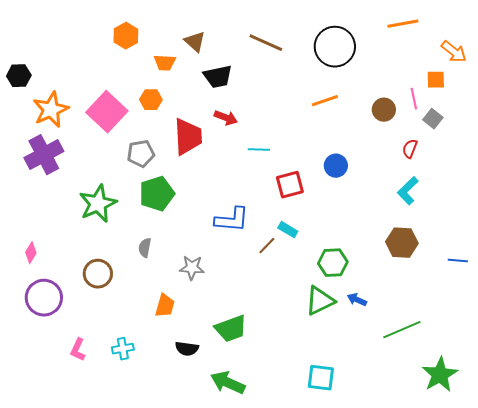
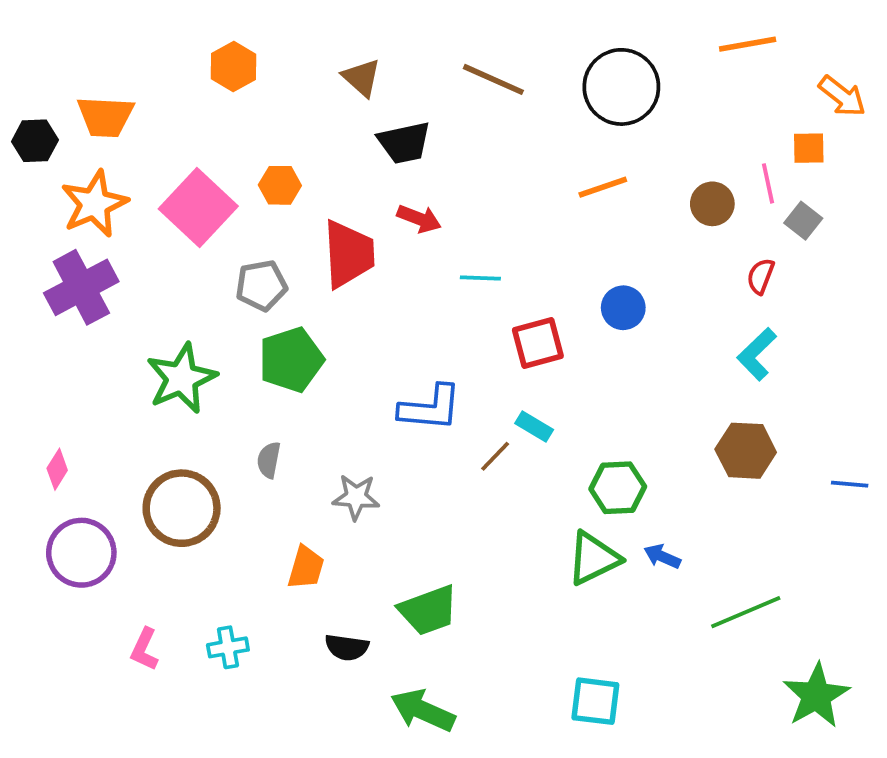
orange trapezoid: (165, 63) -> (105, 117), moved, size x1.4
brown circle: (98, 274) -> (182, 508), size x1.4

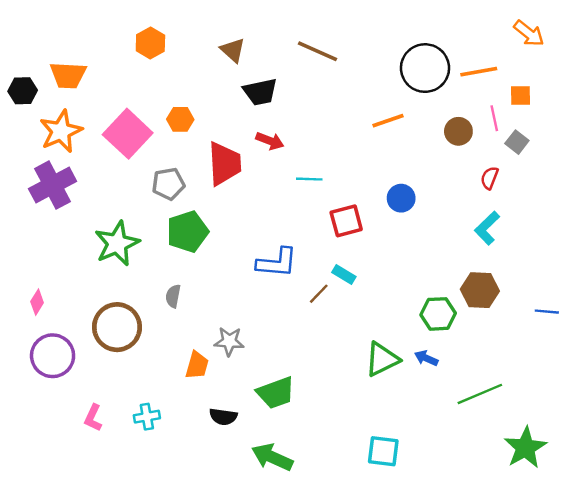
orange line: (748, 44) -> (479, 72), moved
black circle: (621, 87) -> (425, 68), moved
orange arrow: (842, 96) -> (529, 33), moved
green hexagon: (618, 488) -> (438, 314), moved
gray star: (356, 497) -> (229, 341), moved

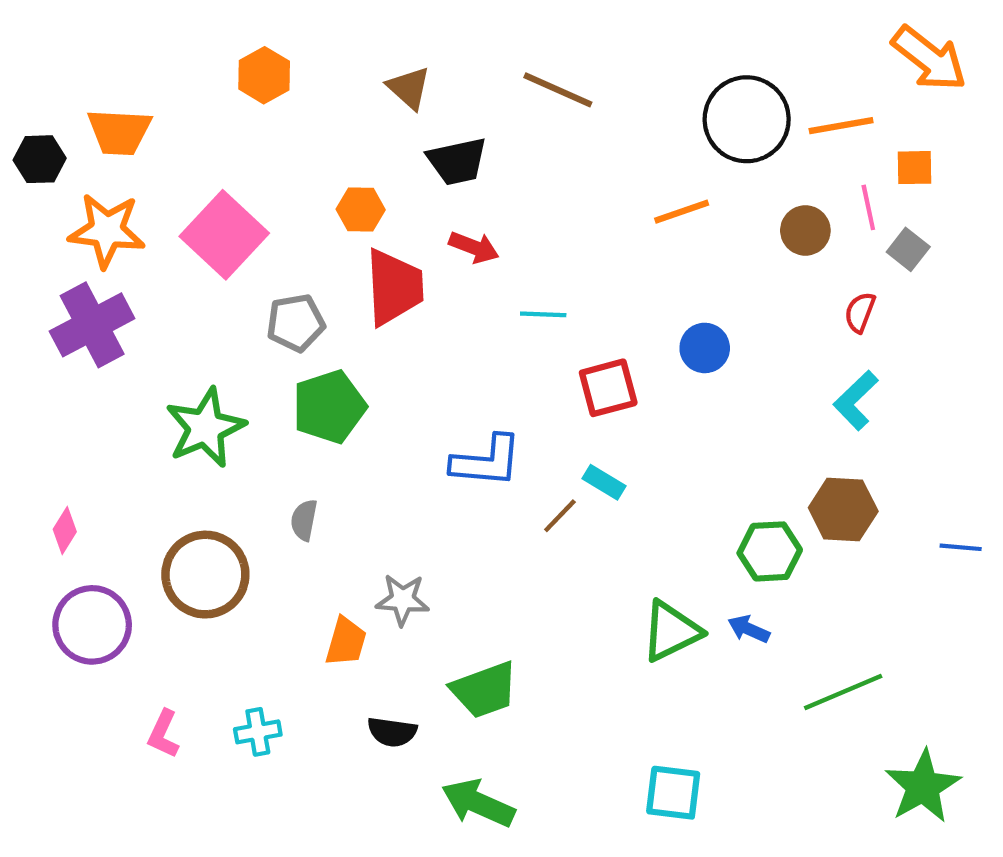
orange arrow: (529, 33) -> (929, 58), size x1.4
orange hexagon: (180, 119) -> (361, 210), moved
orange star: (61, 131) -> (107, 230), turned 30

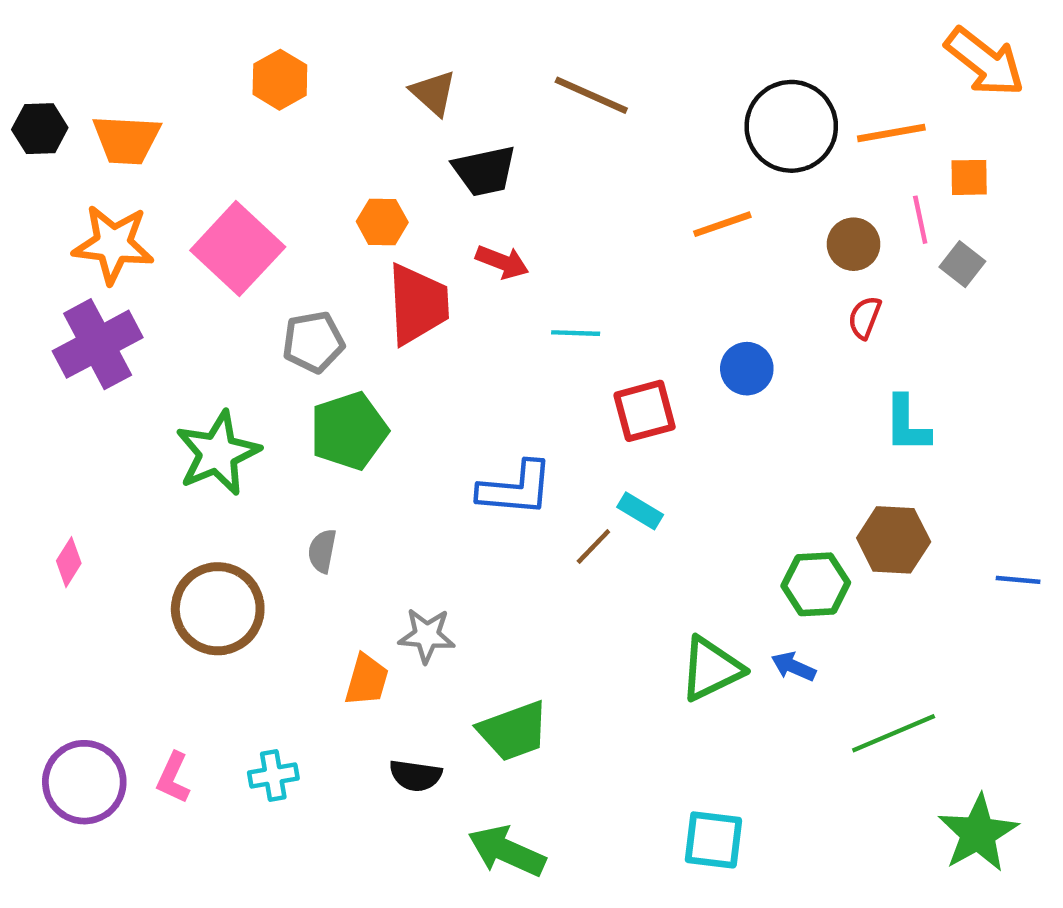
black hexagon: (40, 159) -> (40, 129), moved
red semicircle: (860, 312) -> (865, 318), moved
cyan L-shape: (856, 400) -> (907, 424), turned -46
purple circle: (92, 625) -> (84, 782), moved

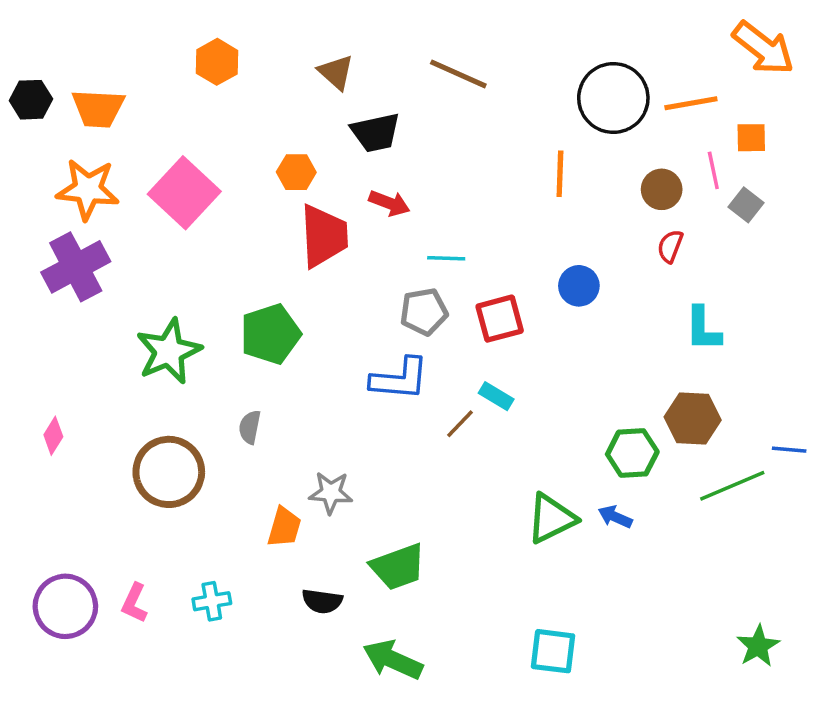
orange line: (722, 224) -> (560, 174), turned -69
gray pentagon: (313, 342) -> (424, 312), moved
green line: (894, 733) -> (732, 486), moved
green star: (978, 833) -> (758, 646), size x0.7

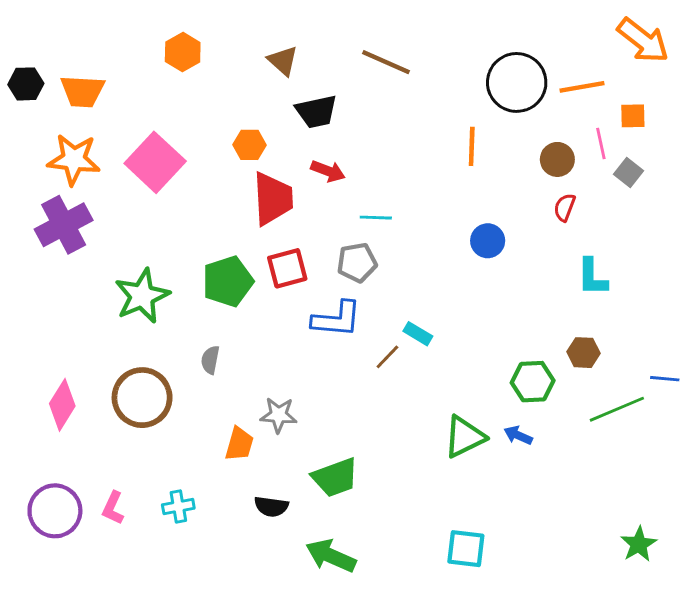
red square: (500, 319) -> (287, 268), moved
brown hexagon: (693, 419) -> (583, 353), size x0.7
pink diamond: (53, 436) -> (62, 405), moved, size x1.6

